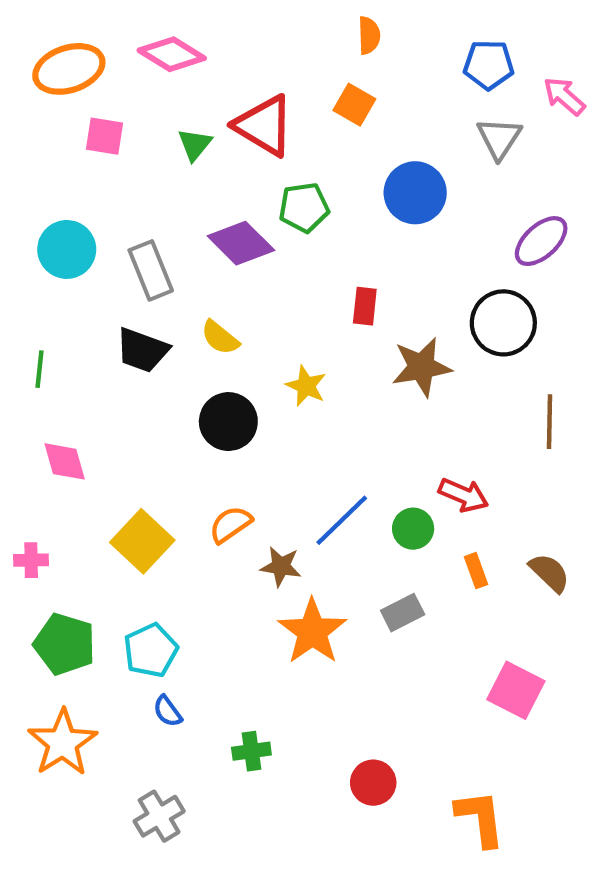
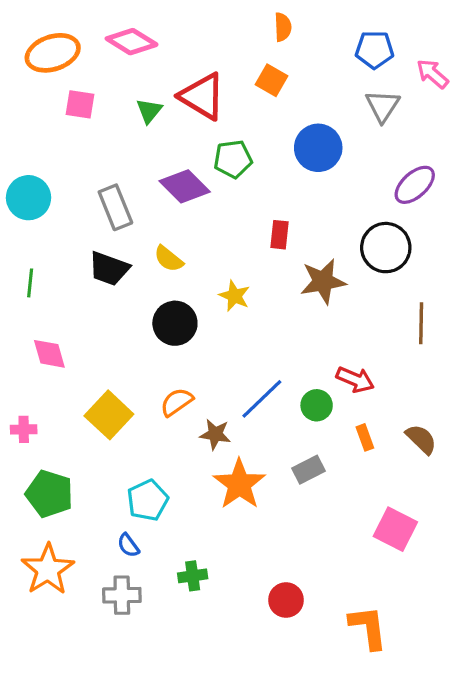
cyan circle: (67, 249) -> (29, 198), moved
cyan pentagon: (151, 650) -> (148, 500), moved
gray cross: (159, 816) -> (122, 595), moved, turned 30

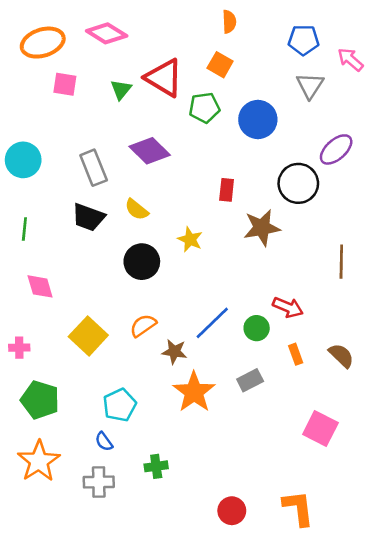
green pentagon: (233, 159) -> (204, 108), moved
black circle: (386, 248) -> (298, 183), moved
red circle: (286, 600) -> (232, 511), moved

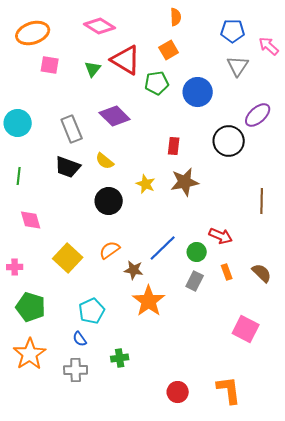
pink diamond: (107, 33) -> (100, 26), moved
orange square: (220, 65) -> (169, 50), turned 30
brown star: (262, 228) -> (185, 182), moved
gray rectangle: (250, 380) -> (195, 281), moved, turned -36

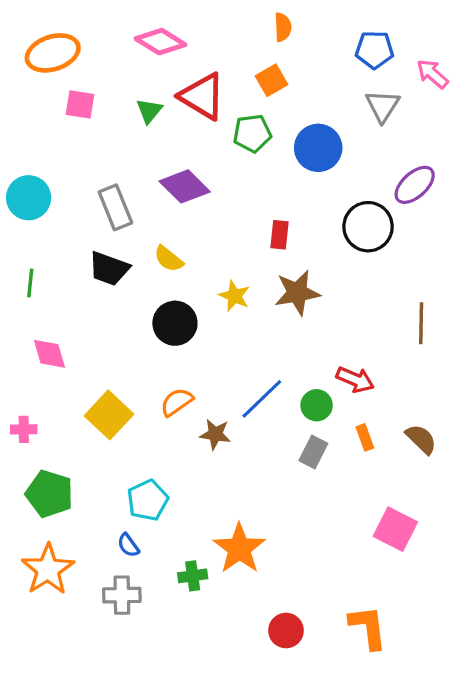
orange star: (149, 301) -> (239, 548), moved

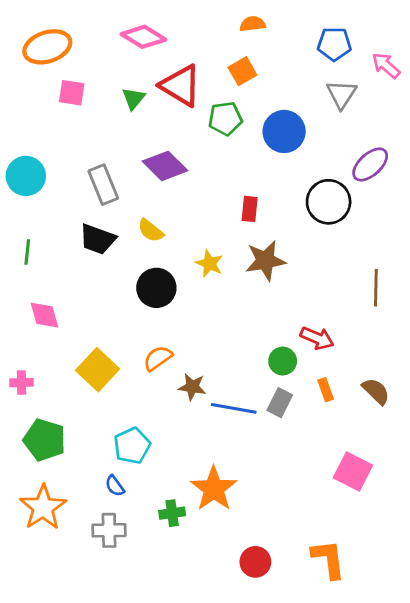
orange semicircle: (283, 27) -> (253, 24), turned -95
blue line: (262, 399) -> (234, 408), moved, turned 54

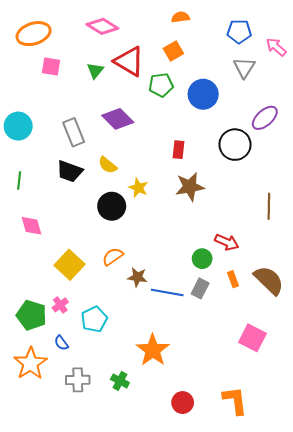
yellow star: (209, 263) -> (138, 188), moved
pink cross: (22, 383) -> (60, 305), moved, turned -35
brown semicircle: (376, 391) -> (269, 280), size x1.5
blue semicircle: (115, 486) -> (61, 343), moved
green cross: (172, 513) -> (120, 381), moved, turned 36

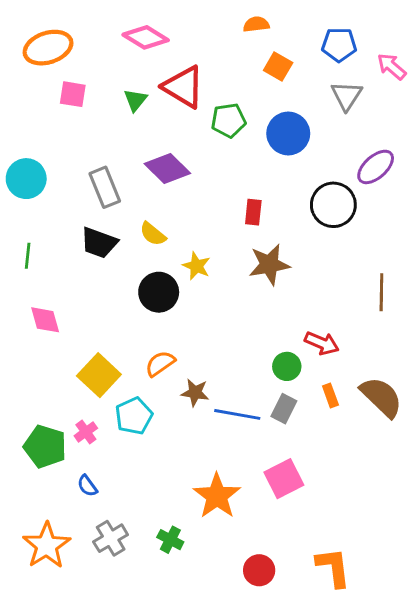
orange square: (173, 51) -> (278, 67), moved, turned -30
cyan pentagon: (94, 319) -> (134, 416), moved
pink square: (252, 338) -> (284, 479), moved, turned 36
orange star: (30, 363) -> (47, 545), moved
gray cross: (78, 380) -> (111, 538), turned -30

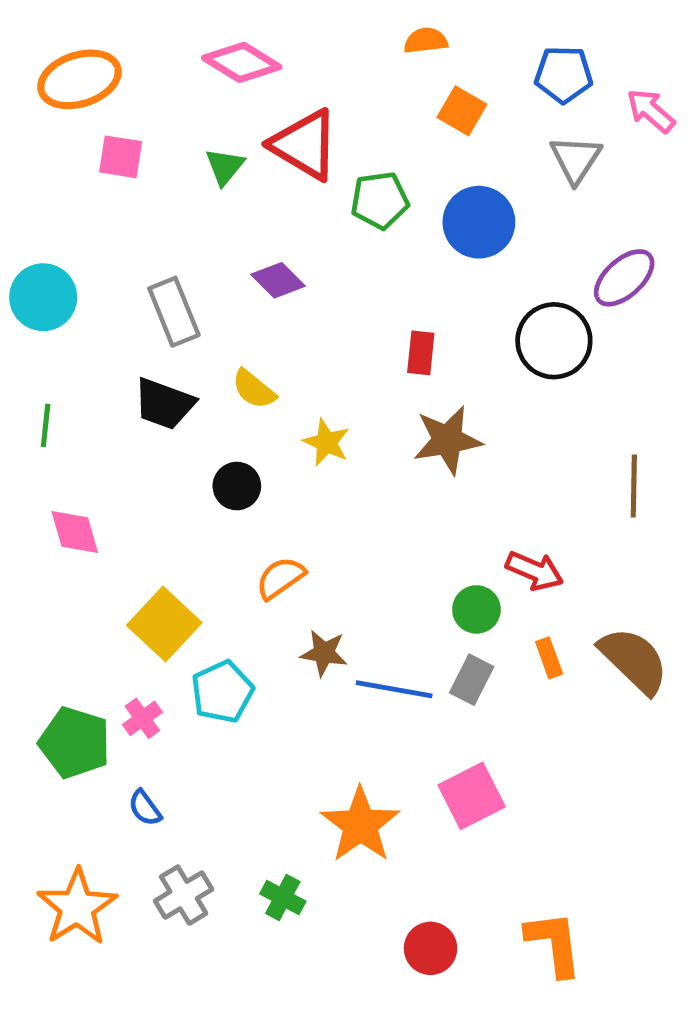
purple diamond: (167, 168) -> (278, 280), size x0.7
black circle: (159, 292) -> (237, 486), moved, size x0.7
orange semicircle: (160, 364) -> (280, 578), moved

